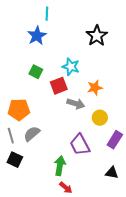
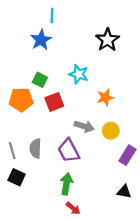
red square: (59, 86) -> (54, 102), moved
gray arrow: (76, 104) -> (84, 126), moved
orange pentagon: (19, 110) -> (21, 100), moved
gray semicircle: (32, 134) -> (35, 148), turned -48
purple trapezoid: (80, 145) -> (69, 151), moved

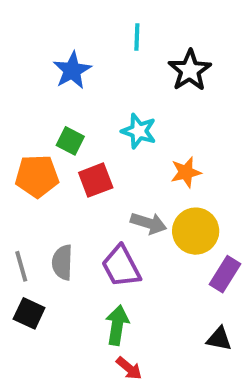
cyan line: (52, 16) -> (137, 37), moved
yellow circle: (111, 131) -> (196, 231), size x1.5

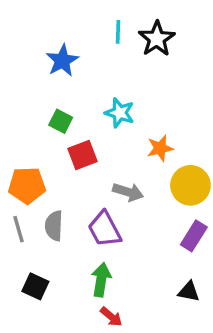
black star: (190, 70) -> (157, 39), moved
orange pentagon: (37, 176) -> (27, 185), moved
yellow circle: (196, 231) -> (190, 185), moved
black square: (29, 313) -> (35, 286), moved

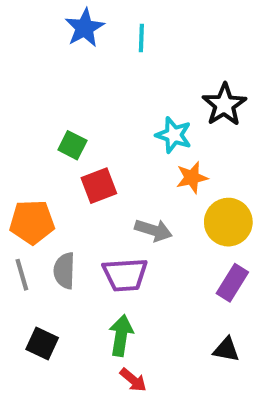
black star: (157, 39) -> (224, 105), moved
blue star: (62, 61) -> (85, 28), moved
cyan star: (120, 113) -> (174, 135), moved
purple trapezoid: (104, 229) -> (125, 275), turned -66

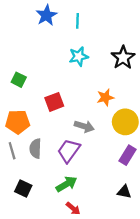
cyan star: (174, 135) -> (79, 56), moved, turned -30
green square: (72, 145) -> (19, 80), moved
purple trapezoid: (125, 275) -> (69, 151), turned 130
green arrow: (121, 335) -> (66, 184), turned 50

